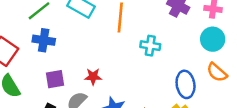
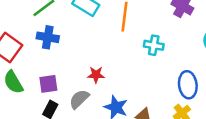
purple square: (55, 79) -> (48, 84), moved

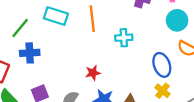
red star: (96, 75) -> (93, 73), moved

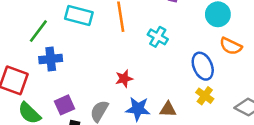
cyan cross: (124, 38) -> (158, 37), turned 36

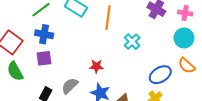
blue ellipse: (203, 66) -> (160, 75), turned 65
purple square: (64, 105) -> (44, 58), moved

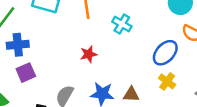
red star: (96, 66) -> (89, 54), moved

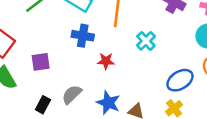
blue cross: (18, 45) -> (83, 36), moved

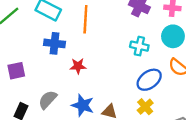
cyan cross: (146, 41) -> (139, 46), moved, turned -30

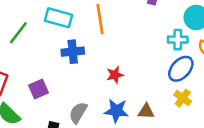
cyan cross: (139, 46) -> (178, 40), moved
red star: (78, 66) -> (115, 75), moved

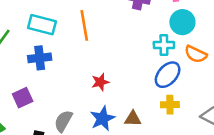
blue cross: (73, 52) -> (40, 58), moved
yellow cross: (183, 98) -> (170, 105), turned -36
blue star: (116, 111) -> (102, 119), turned -30

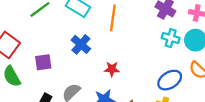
cyan cross: (164, 45) -> (171, 38), moved
blue cross: (40, 58) -> (81, 44), moved, turned 30

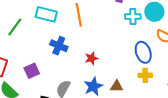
blue ellipse: (170, 80) -> (143, 52), turned -60

